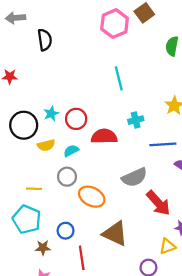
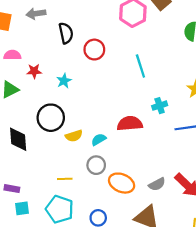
cyan star: (51, 114) -> (64, 81), moved
red circle: (76, 119) -> (94, 50), moved
gray semicircle: (134, 177) -> (157, 184), moved, size x0.7

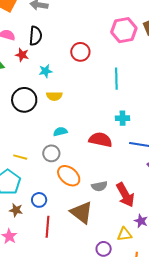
black semicircle: (66, 33) -> (36, 36), moved
red semicircle: (130, 124) -> (100, 140), moved
yellow semicircle: (74, 136) -> (54, 96), moved

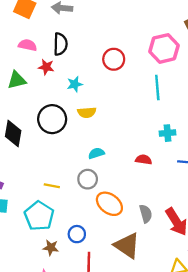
pink hexagon: (124, 30) -> (164, 48), moved
red semicircle: (100, 140) -> (144, 160), size x0.6
gray semicircle: (99, 186) -> (146, 214), turned -91

